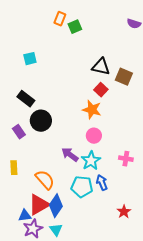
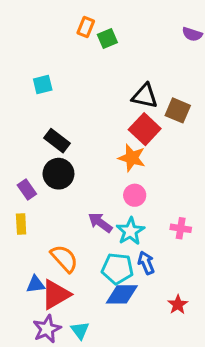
red square: (101, 90) -> (145, 129), size x1.5
black rectangle: (26, 99) -> (57, 141), moved
yellow rectangle: (14, 168) -> (21, 224), moved
blue diamond: (56, 206) -> (122, 294), moved, turned 55
blue triangle: (25, 216) -> (35, 284), moved

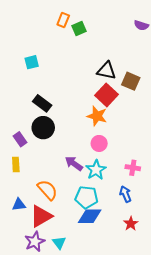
blue arrow: (146, 263) -> (125, 194), moved
blue triangle: (35, 284) -> (19, 205), moved

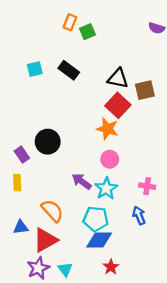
brown square: (131, 81) -> (145, 90), turned -36
black rectangle: (42, 103) -> (69, 70), moved
red star: (131, 224) -> (111, 267), moved

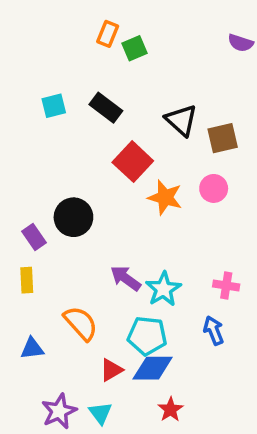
black triangle: (118, 78) -> (181, 120), turned 30
red square: (118, 105) -> (133, 162), moved
pink circle: (110, 159) -> (214, 188), moved
red triangle: (45, 240) -> (111, 370), moved, size x0.6

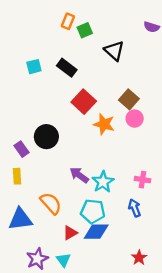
black triangle: (181, 120) -> (114, 51), moved
brown square: (223, 138) -> (129, 99), moved, turned -36
blue triangle: (32, 348) -> (20, 219), size x1.6
red star: (171, 409) -> (139, 258), moved

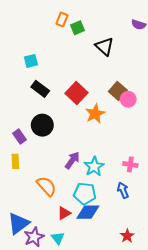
black rectangle: (67, 68) -> (40, 89), moved
pink circle: (135, 119) -> (128, 99), moved
orange star: (104, 124) -> (95, 114), turned 30
purple arrow: (79, 175) -> (72, 160), turned 90
blue triangle: (20, 219) -> (18, 223), moved, turned -30

